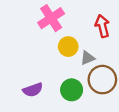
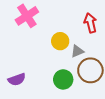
pink cross: (51, 18) -> (27, 16), moved
purple semicircle: (33, 90) -> (17, 79), moved

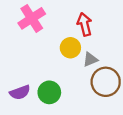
red arrow: (90, 23) -> (85, 24), moved
green circle: (63, 79) -> (49, 92), moved

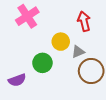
red arrow: (85, 24) -> (84, 21), moved
green circle: (49, 92) -> (42, 63), moved

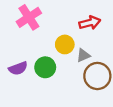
red arrow: (84, 21) -> (90, 23), turned 90
purple semicircle: (17, 80) -> (18, 68), moved

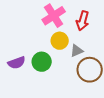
pink cross: (29, 17) -> (54, 16), moved
red arrow: (90, 23) -> (83, 21), turned 120

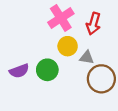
gray triangle: (77, 51) -> (87, 57), turned 32

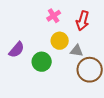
pink cross: (61, 18) -> (54, 16), size x0.6
purple semicircle: (19, 71) -> (17, 50), moved, turned -30

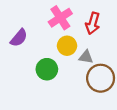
pink cross: (54, 16) -> (60, 18), size x1.5
purple semicircle: (17, 50) -> (19, 38), moved

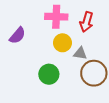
pink cross: (60, 18) -> (56, 17), turned 35
green circle: (47, 69) -> (49, 74), moved

